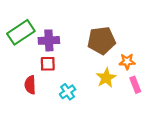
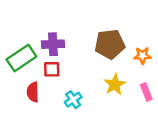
green rectangle: (21, 32) -> (21, 58), moved
orange star: (127, 61) -> (142, 55), moved

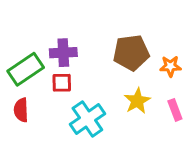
red semicircle: (33, 92) -> (21, 110), moved
cyan cross: (73, 100) -> (87, 119), size x1.6

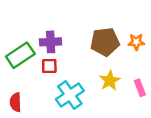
orange star: (170, 66) -> (136, 42), moved
red semicircle: (21, 110) -> (16, 102), moved

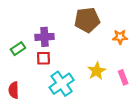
brown pentagon: (105, 42) -> (87, 20), moved
green rectangle: (20, 55) -> (18, 49), size x0.6

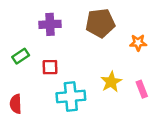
purple cross: (45, 37) -> (50, 24), moved
cyan cross: (62, 84) -> (71, 97), turned 30

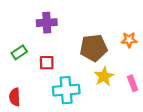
brown pentagon: (100, 23) -> (94, 48), moved

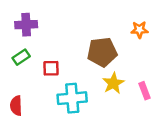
purple cross: (47, 23) -> (26, 25), moved
orange star: (129, 40) -> (139, 30), moved

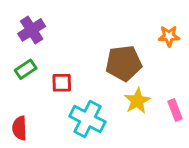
purple cross: (26, 25) -> (32, 30), turned -30
cyan cross: (72, 98) -> (87, 119), turned 32

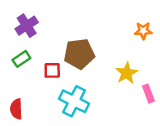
brown pentagon: (124, 63) -> (79, 54), moved
yellow star: (137, 101) -> (127, 73), moved

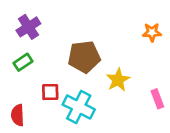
red square: (52, 70) -> (50, 92), moved
yellow star: (127, 73) -> (118, 80), moved

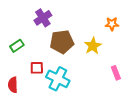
purple cross: (28, 27) -> (43, 18), moved
yellow star: (118, 80) -> (93, 46), moved

